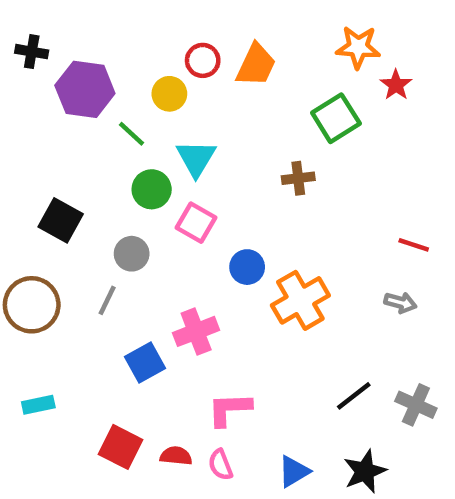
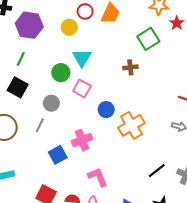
green line: (132, 134) -> (21, 59), moved, turned 72
pink L-shape: (229, 409) -> (98, 177), turned 70

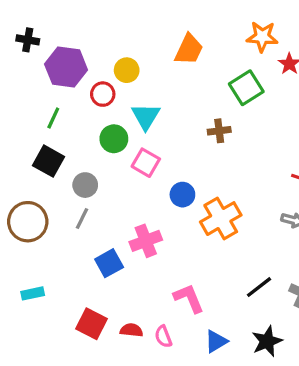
red circle: (85, 11) -> (103, 94), moved
gray circle: (51, 103) -> (85, 185), moved
pink L-shape: (98, 177) -> (189, 298), moved

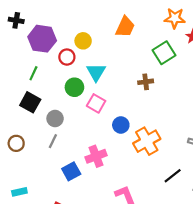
brown circle: (28, 222) -> (16, 143), size x0.6
black line: (259, 287) -> (173, 176), moved

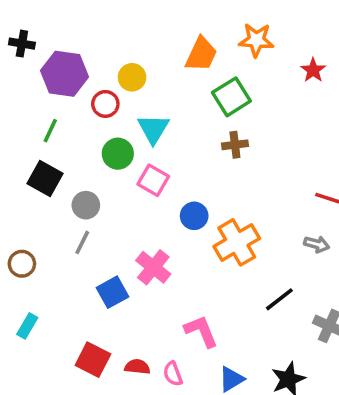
orange star: (175, 18) -> (256, 40), moved
green square: (164, 53) -> (231, 97), moved
brown circle: (16, 143) -> (22, 264), moved
pink cross: (96, 156) -> (153, 267), turned -30
cyan rectangle: (19, 192) -> (27, 326), turned -48

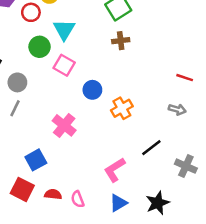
orange cross: (237, 242) -> (122, 108), size x0.7
blue square: (112, 292) -> (36, 160), moved
pink L-shape: (201, 331) -> (115, 170), moved, turned -100

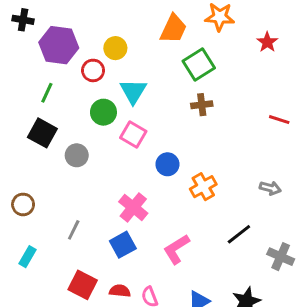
red line: (185, 78) -> (279, 120), moved
gray line: (15, 108) -> (74, 230), moved
blue square: (36, 160) -> (123, 245), moved
pink L-shape: (115, 170) -> (176, 249), moved

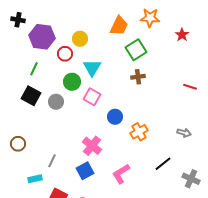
gray circle: (77, 155) -> (56, 102), moved
cyan rectangle: (28, 257) -> (35, 179), moved, turned 48

